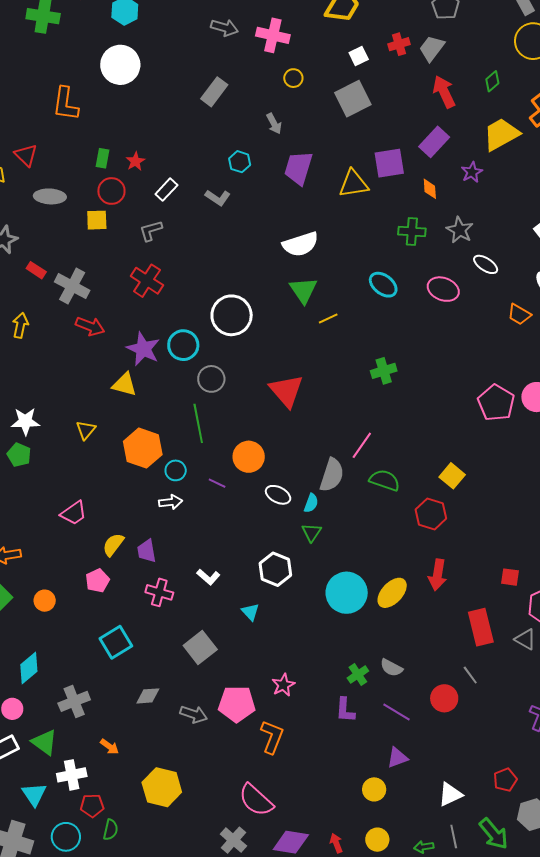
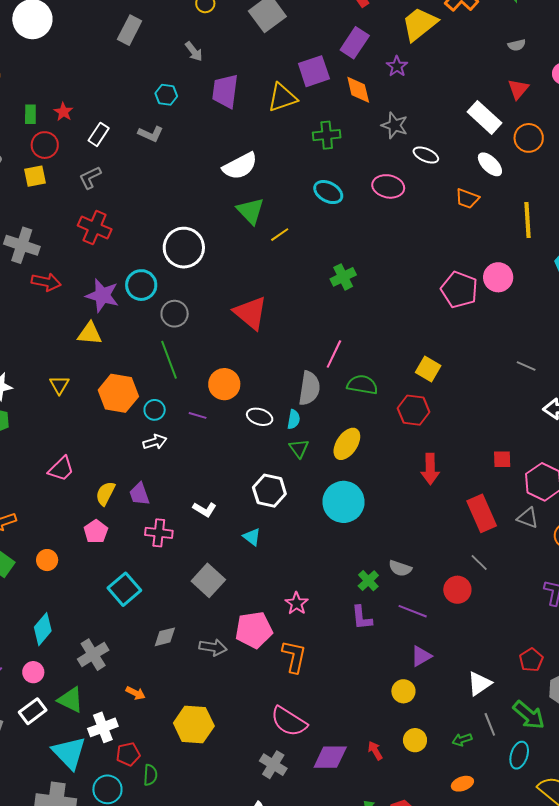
orange diamond: (430, 189) -> (358, 90), size x1.4
green cross: (412, 231) -> (327, 135), moved
yellow ellipse: (392, 593) -> (347, 444), moved
cyan triangle: (34, 794) -> (69, 753), size x1.4

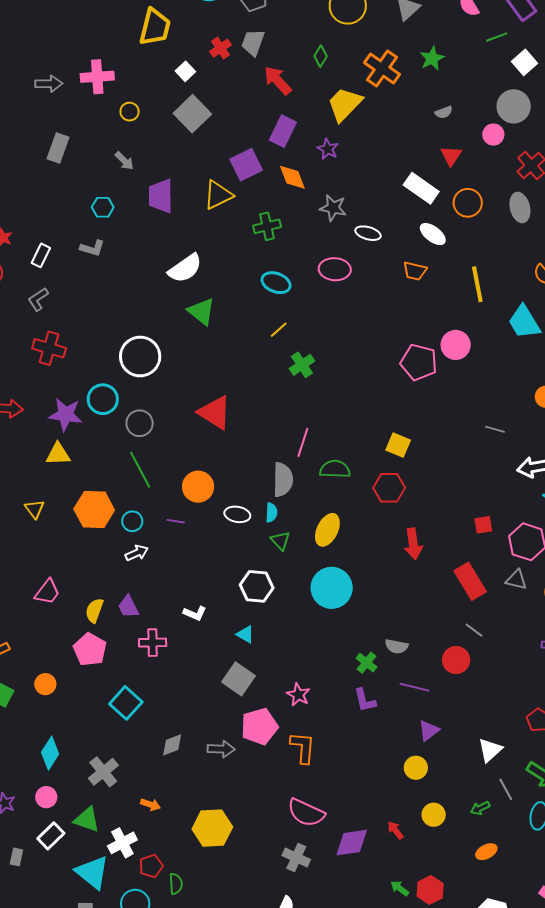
yellow line: (280, 235) -> (279, 330), moved
pink pentagon: (96, 532) -> (90, 649), size x1.4
gray square: (208, 580) -> (239, 679), moved

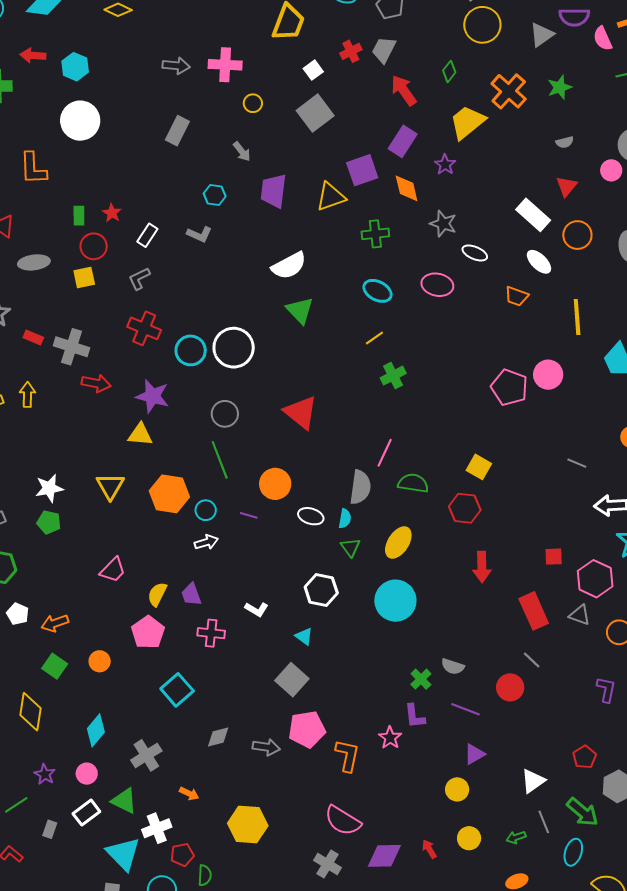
cyan circle: (103, 399) -> (191, 350), moved
yellow triangle: (35, 509) -> (110, 486), size x1.4
pink star: (298, 695) -> (390, 738), moved

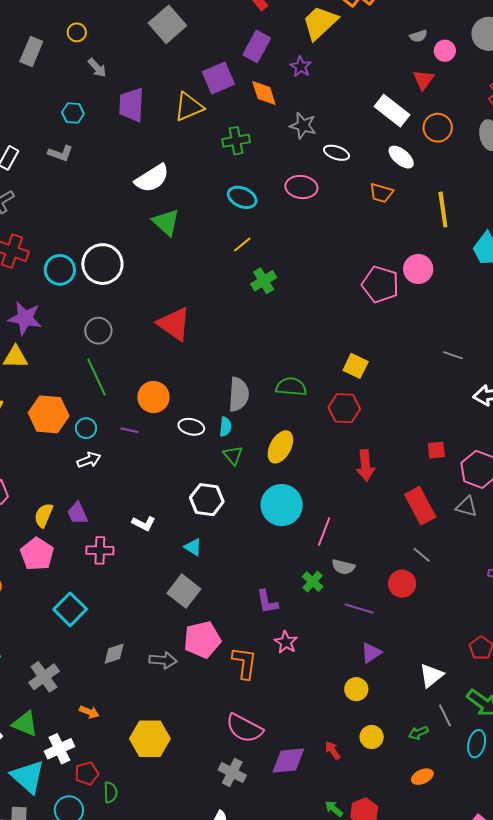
yellow circle: (253, 103) -> (77, 32), moved
pink circle: (611, 170) -> (445, 51), moved
pink line: (385, 453) -> (324, 531), moved
purple L-shape: (415, 716) -> (267, 602), moved

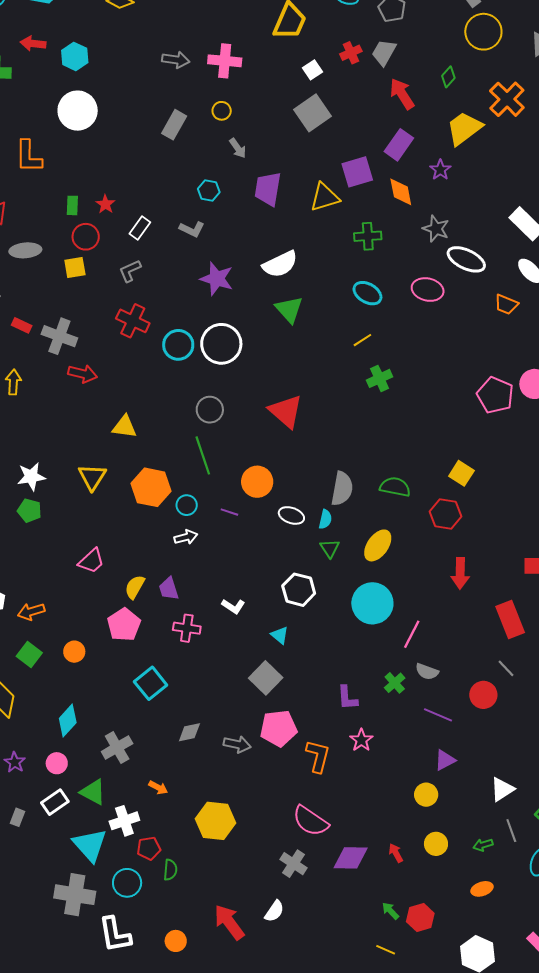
white ellipse: (337, 153) -> (466, 259), size x1.5
purple star: (25, 318) -> (217, 279), moved

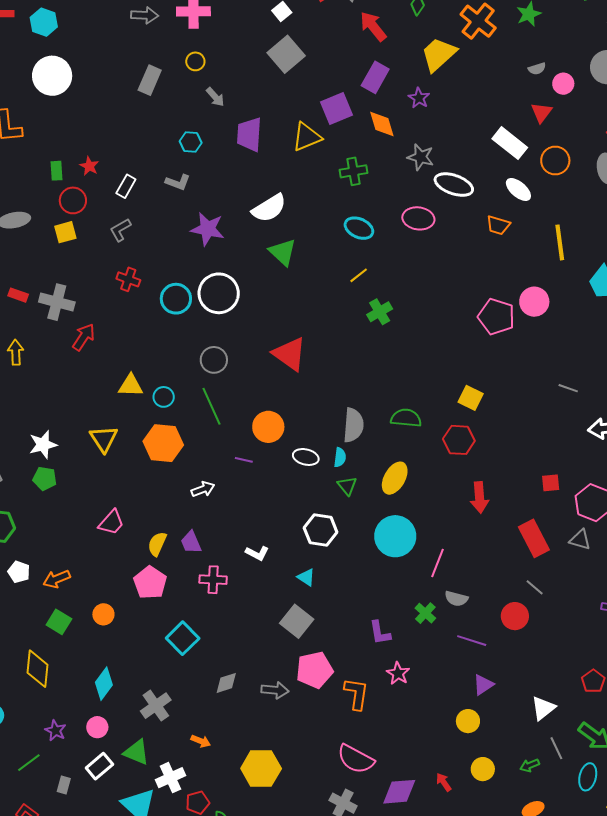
red cross: (133, 321) -> (128, 279), size x0.7
red arrow: (83, 374) -> (84, 337), turned -64
cyan circle: (187, 505) -> (164, 397), moved

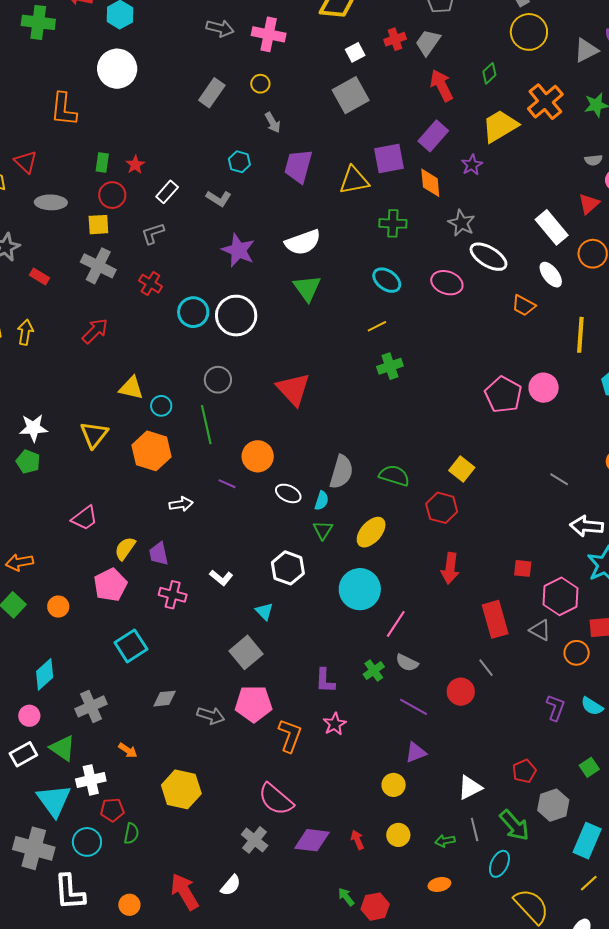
gray cross: (57, 302) -> (98, 266), moved

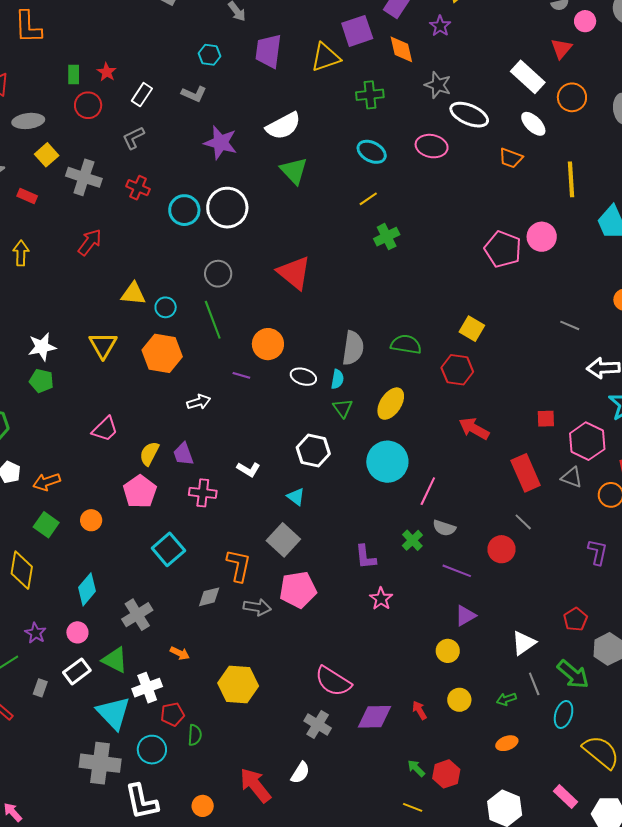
yellow square: (98, 225) -> (47, 155), moved, turned -30
red arrow: (450, 568) -> (474, 429), turned 120
orange L-shape: (290, 736) -> (239, 565), moved

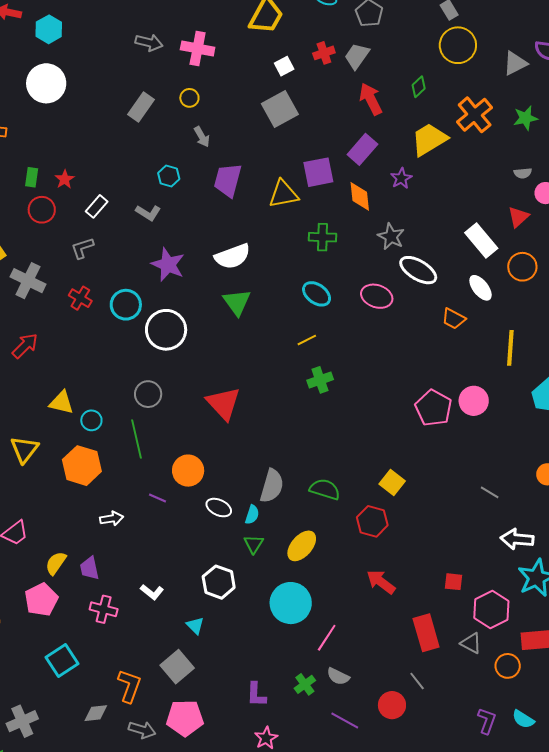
cyan circle: (184, 210) -> (126, 305), moved

